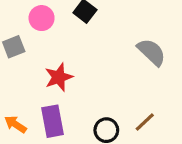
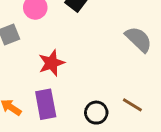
brown line: (145, 122) -> (132, 105), turned 75

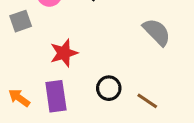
black circle: (96, 113) -> (109, 88), moved

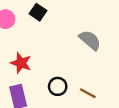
red star: (64, 53) -> (21, 63), turned -30

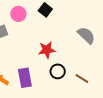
red star: (21, 63) -> (47, 50), moved, turned -30

